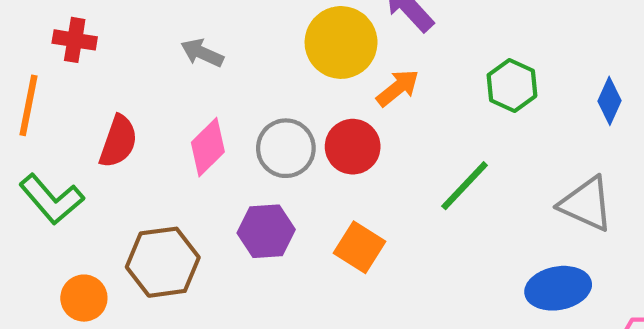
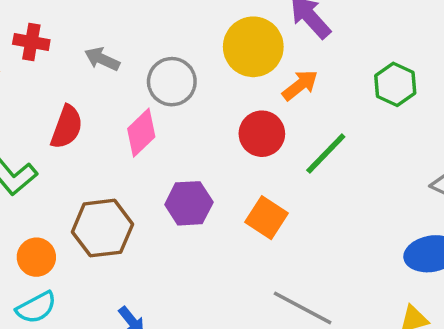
gray arrow: (202, 53) -> (102, 59), moved
gray circle: (286, 148) -> (172, 82), moved
green line: (465, 186) -> (326, 154), moved

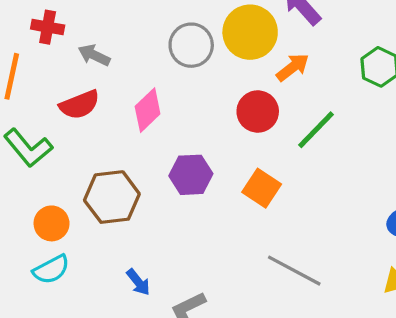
gray arrow: (102, 59) -> (94, 55), moved
gray circle: (172, 82) -> (191, 45), moved
red semicircle: (67, 127) -> (80, 105), turned 48

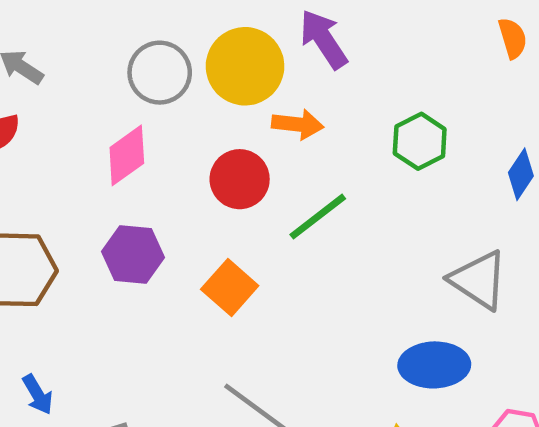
orange arrow: (293, 67) -> (298, 124), turned 36
pink diamond: (148, 110) -> (127, 155), moved

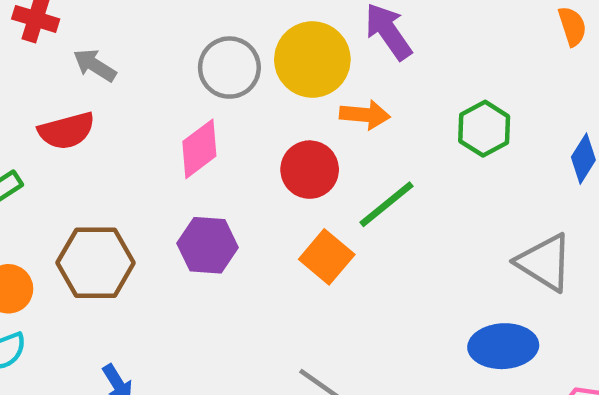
orange square: (230, 287) -> (327, 257), moved

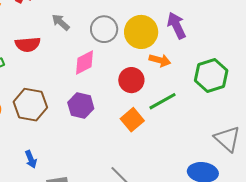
gray arrow: (95, 65) -> (61, 22), moved
green hexagon: (484, 129) -> (211, 75), size x1.4

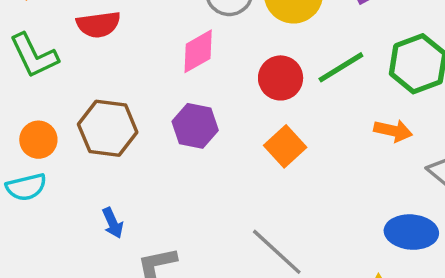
orange arrow: (160, 60) -> (393, 131), moved
green line: (163, 101) -> (341, 67), moved

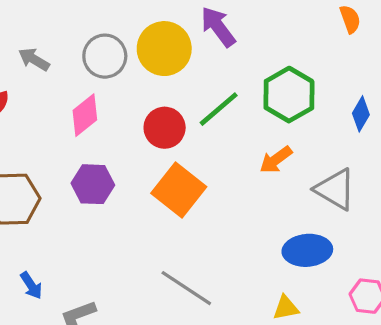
orange arrow: (393, 131) -> (276, 160), turned 140
orange square: (285, 146) -> (179, 190), size x1.4

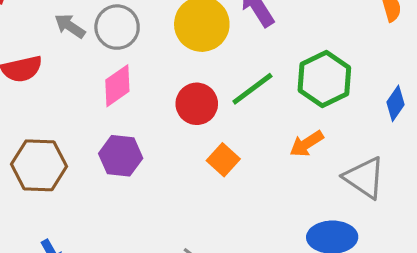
gray circle: (105, 56) -> (117, 27), moved
orange square: (179, 190) -> (223, 160), moved, size x0.6

